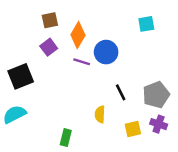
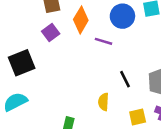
blue circle: (106, 52) -> (122, 16), moved
purple line: (82, 62) -> (104, 41), moved

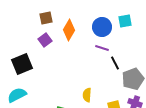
purple line: (104, 41) -> (102, 48), moved
black line: (125, 79) -> (115, 63), moved

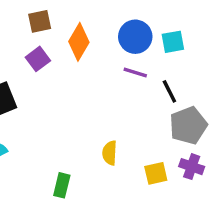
cyan square: (125, 21) -> (173, 42), moved
black line: (115, 63) -> (169, 91), moved

